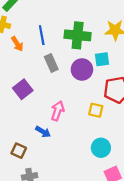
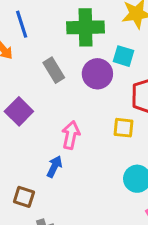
blue line: (42, 35) -> (22, 24), moved
cyan square: (102, 59) -> (123, 56), turned 32
blue arrow: (43, 132) -> (54, 167), turned -88

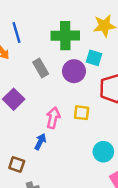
yellow square: (124, 128) -> (82, 113), moved

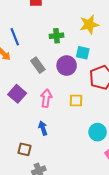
green cross: (65, 36) -> (57, 36), size x0.6
pink arrow: (53, 118) -> (46, 98), moved
blue arrow: (40, 142) -> (43, 128), turned -40

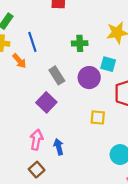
purple square: (17, 94) -> (46, 102), moved
pink arrow: (46, 98) -> (36, 140), moved
brown square: (25, 149) -> (37, 170), turned 32

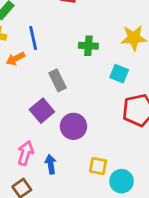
orange arrow: (19, 61) -> (15, 59), turned 98
purple circle: (89, 78) -> (73, 126), moved
yellow square: (98, 117) -> (98, 166), moved

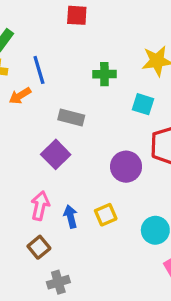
gray rectangle: (58, 80) -> (71, 118), turned -45
purple circle: (73, 126) -> (126, 167), moved
yellow square: (98, 166) -> (106, 215), moved, turned -30

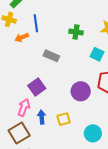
purple square: (56, 154) -> (37, 87), moved
brown square: (39, 247) -> (19, 133), size x1.5

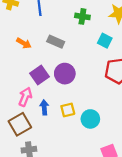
orange arrow: (22, 37) -> (24, 43), moved, turned -128
purple circle: (81, 91) -> (65, 74), moved
cyan circle: (93, 133) -> (90, 119), moved

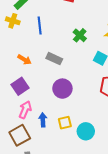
green cross: (82, 16) -> (80, 35), turned 32
purple square: (40, 75) -> (20, 86), moved

